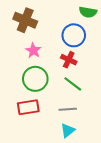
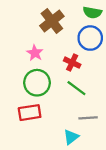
brown cross: (25, 20) -> (52, 21), moved, turned 30
blue circle: (74, 35) -> (90, 38), moved
gray line: (68, 109) -> (88, 118), moved

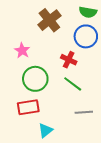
pink star: (35, 53) -> (22, 51), moved
cyan triangle: (71, 137) -> (45, 130), moved

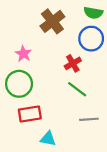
red cross: (69, 60) -> (73, 63), turned 35
green circle: (35, 79) -> (19, 84), moved
cyan triangle: (45, 130) -> (48, 139), turned 49

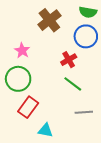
red rectangle: (30, 114) -> (28, 107), turned -45

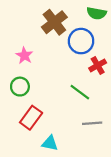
blue circle: (86, 36) -> (81, 41), moved
red cross: (69, 60) -> (98, 65), moved
green circle: (18, 79) -> (20, 87), size x0.7

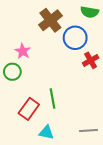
green circle: (20, 87) -> (12, 72), moved
green line: (80, 92) -> (52, 99), moved, turned 42
gray line: (92, 123) -> (89, 130), moved

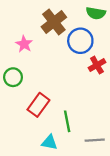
pink star: (23, 51) -> (24, 44), moved
green line: (52, 99) -> (67, 121), moved
red rectangle: (29, 109) -> (38, 105), moved

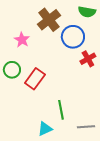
red rectangle: (38, 105) -> (35, 79), moved
cyan triangle: (49, 142) -> (45, 129), turned -35

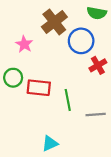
red rectangle: (35, 79) -> (39, 88), turned 60
green line: (61, 110) -> (68, 100), moved
gray line: (86, 127) -> (96, 114), moved

